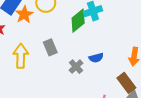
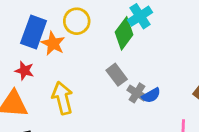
gray rectangle: (50, 47) -> (117, 75), moved
blue semicircle: (96, 58) -> (151, 95), moved

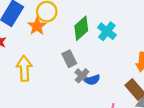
cyan cross: (140, 16) -> (107, 31), moved, turned -30
orange star: (53, 44) -> (37, 26), moved

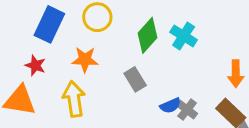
orange star: (37, 26) -> (85, 60), moved, turned -30
gray cross: (82, 76) -> (187, 110), moved

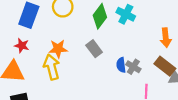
orange star: (85, 60) -> (58, 49), moved
blue semicircle: (170, 106) -> (121, 65), turned 112

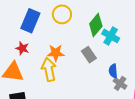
cyan cross: (126, 14) -> (111, 36), moved
gray cross: (133, 67) -> (120, 83), moved

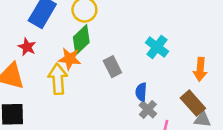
green diamond: (96, 25) -> (81, 40), moved
cyan cross: (111, 36) -> (157, 47), moved

